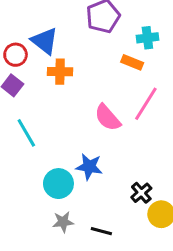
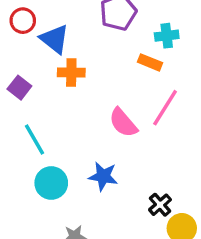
red circle: (16, 55) -> (23, 21), moved
cyan circle: (58, 184) -> (51, 183), moved

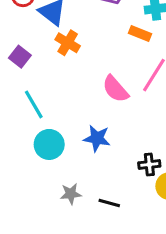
orange cross: (71, 72) -> (68, 43), turned 30
black cross: (160, 205) -> (149, 164), turned 35

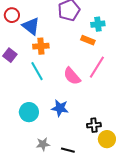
orange cross: (68, 43) -> (41, 46), turned -35
cyan line: (34, 104) -> (37, 71), moved

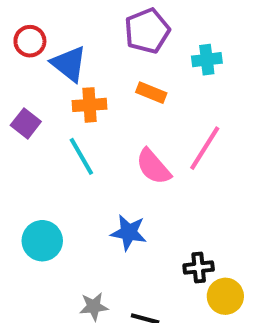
orange rectangle: (88, 40) -> (151, 93), moved
cyan circle: (29, 112) -> (42, 241), moved

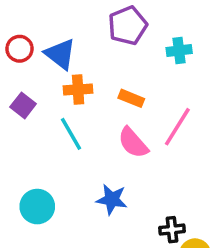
red circle: (30, 41) -> (20, 49), moved
orange rectangle: (151, 93) -> (131, 98), moved

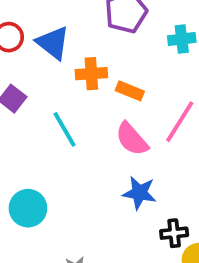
orange cross: (78, 89) -> (91, 74), moved
blue star: (112, 199) -> (139, 193), moved

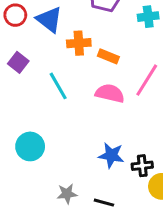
pink semicircle: (132, 139) -> (110, 93), turned 144
blue star: (139, 193) -> (111, 155), moved

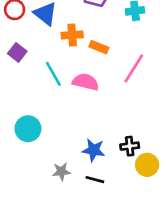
pink semicircle: (110, 93) -> (86, 82), moved
blue star: (111, 155) -> (94, 150), moved

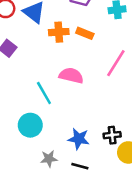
orange rectangle: (99, 47) -> (85, 33), moved
cyan line: (53, 74) -> (44, 93), moved
cyan circle: (28, 129) -> (30, 125), moved

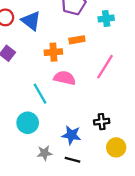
orange cross: (59, 32) -> (53, 52), moved
orange rectangle: (85, 33) -> (77, 40), turned -32
black cross: (112, 135) -> (102, 122), moved

